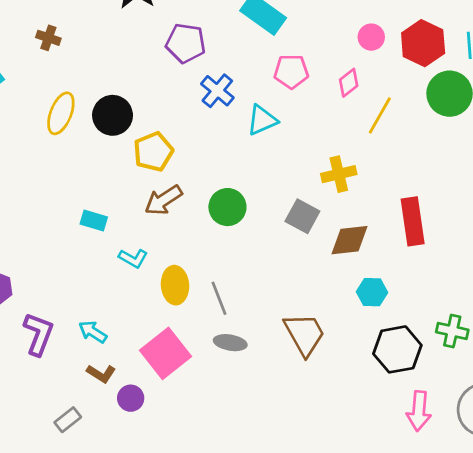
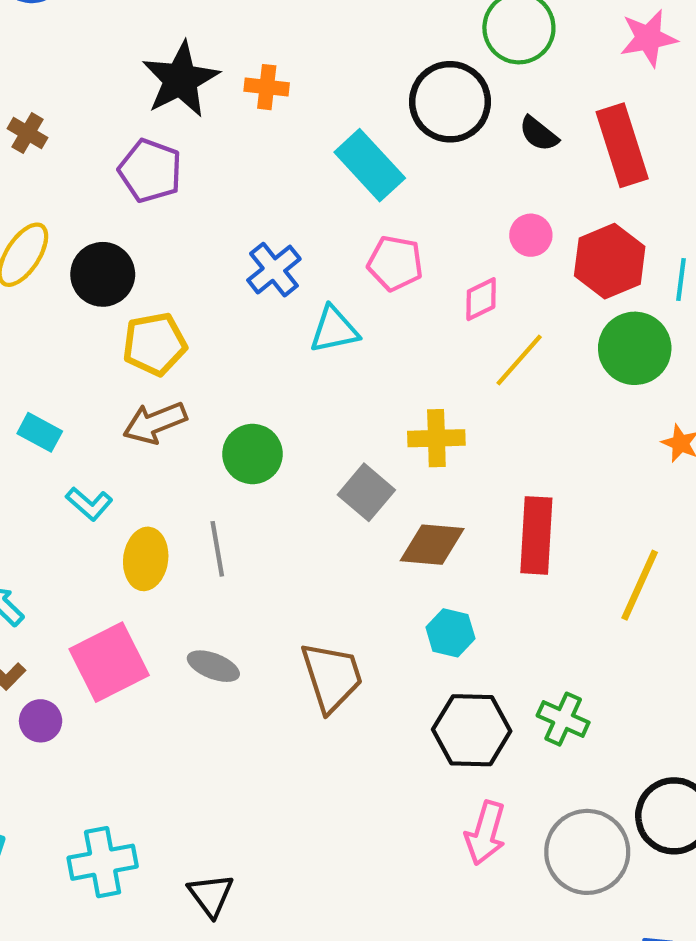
purple pentagon: (186, 43) -> (150, 171), moved
gray line: (219, 298) -> (217, 549), moved

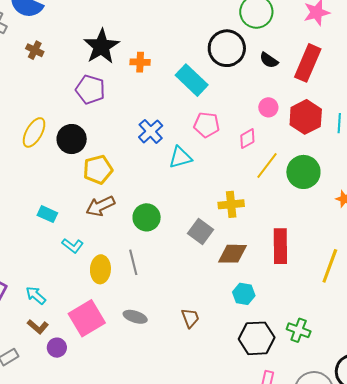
orange cross: (267, 87) -> (140, 62), moved
brown cross: (28, 133) -> (35, 50), moved
red rectangle: (622, 145) -> (308, 63), turned 45
green circle: (635, 348) -> (303, 172), moved
brown trapezoid: (332, 677) -> (190, 318), size x0.6

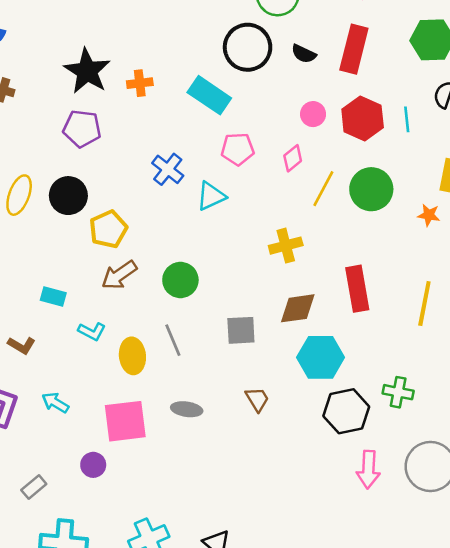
gray square: (200, 232) -> (241, 330), moved, turned -30
cyan hexagon: (244, 294) -> (321, 357), size x1.6
pink square: (87, 318) -> (125, 421), turned 33
brown L-shape: (38, 327) -> (22, 345), moved

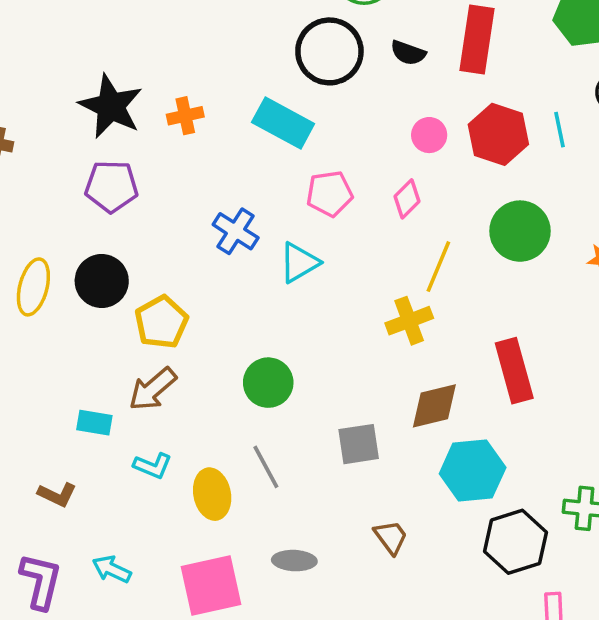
yellow line: (323, 189) -> (438, 267), moved
brown arrow: (119, 275) -> (153, 389), moved

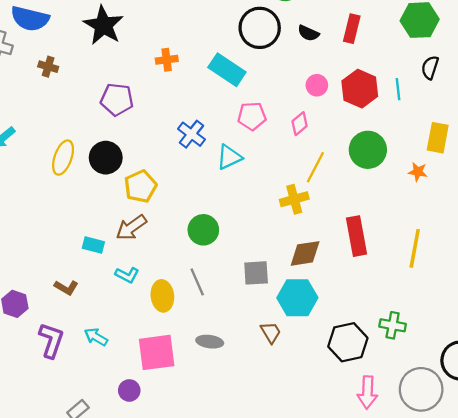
red rectangle: (477, 40) -> (352, 29), size x0.7
black star: (111, 106) -> (103, 25), moved
cyan hexagon: (473, 471) -> (297, 298), moved

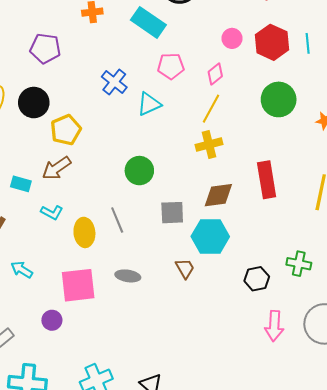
yellow line: (315, 167) -> (211, 109), moved
green circle: (203, 230) -> (139, 171), moved
black hexagon: (348, 342) -> (257, 279), size x0.7

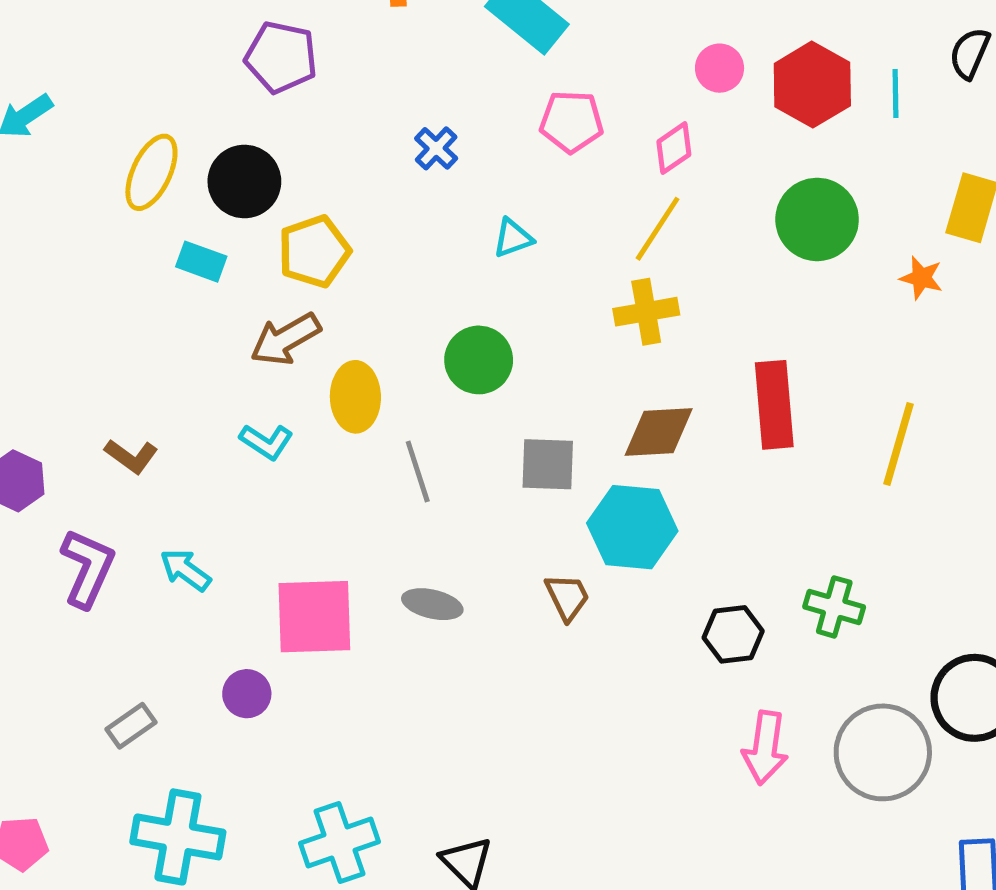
blue cross: (114, 82) -> (436, 148), size x0.7
cyan triangle: (149, 104) -> (513, 238), moved, size x0.7
cyan rectangle: (21, 184) -> (201, 262), moved
yellow ellipse: (84, 232) -> (355, 397), moved

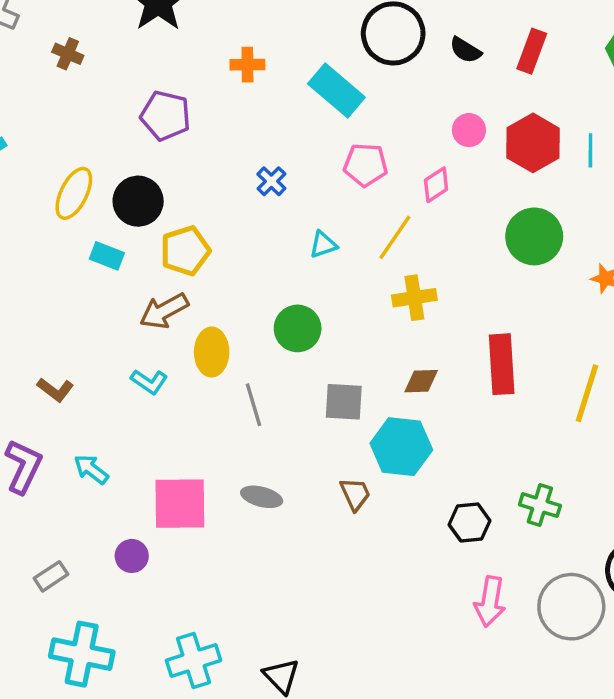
yellow line: (658, 229) -> (395, 237), moved
brown diamond: (659, 432) -> (421, 381), size x0.7

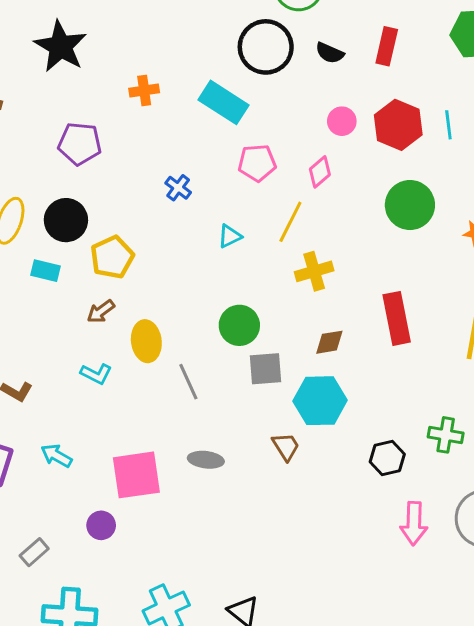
brown arrow: (164, 311) -> (101, 311), size x0.7
green circle: (298, 328) -> (239, 325), moved

